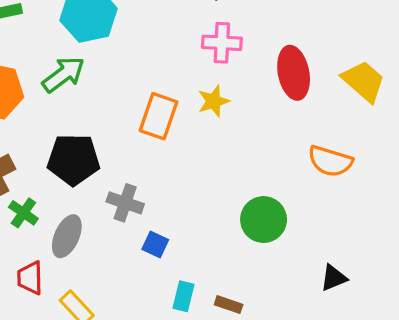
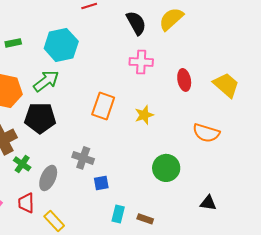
red ellipse: (294, 73) -> (184, 80), size x0.7
yellow star: (214, 101) -> (144, 115), moved
black pentagon: (73, 159) -> (40, 118), moved
blue square: (155, 245) -> (101, 183), turned -35
black triangle: (334, 278) -> (208, 203), turned 30

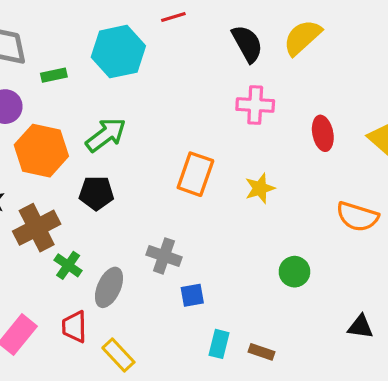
cyan hexagon: (61, 45) -> (118, 52), moved
black pentagon: (40, 118) -> (96, 193), size x0.7
green circle: (166, 168) -> (294, 272), size x0.7

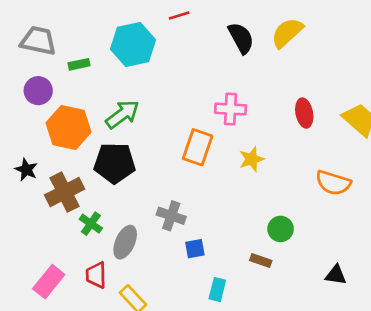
pink cross: (255, 105) -> (230, 109), moved
black pentagon: (96, 193) -> (115, 163), size x1.4
brown rectangle: (261, 352) -> (261, 261), moved

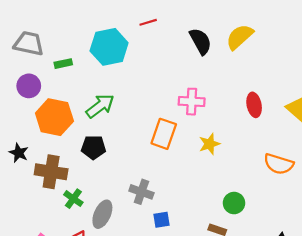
black pentagon: (115, 163) -> (93, 147), size x0.7
brown cross: (65, 192) -> (51, 172), turned 36

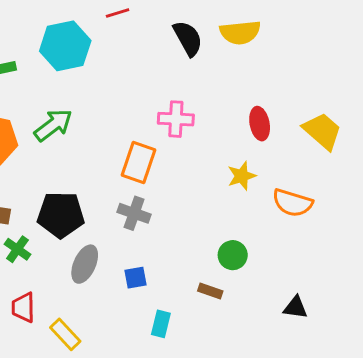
yellow semicircle: (240, 37) -> (240, 32), turned -144
yellow star: (209, 144) -> (242, 176), moved
black pentagon: (93, 147) -> (61, 215), moved, size x1.4
gray cross: (141, 192) -> (134, 213), moved
gray ellipse: (102, 214) -> (85, 264), moved

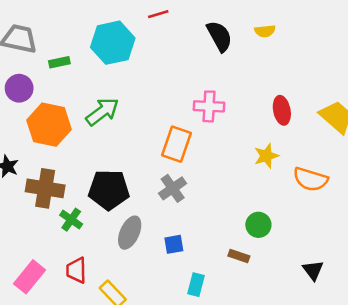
yellow semicircle: (240, 32) -> (265, 31), size x0.6
gray cross: (134, 213) -> (173, 188), turned 36
black triangle: (295, 307) -> (313, 270), turned 45

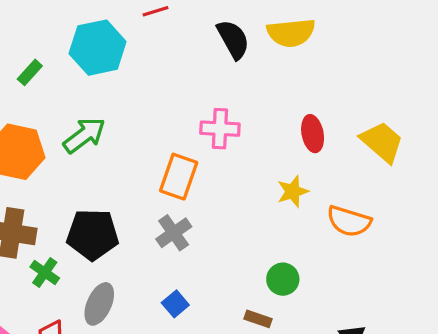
yellow semicircle: (265, 31) -> (291, 33), size x1.8
green rectangle: (59, 62) -> (30, 72), turned -36
gray ellipse: (130, 233) -> (99, 304), moved
blue square: (174, 244) -> (175, 304), turned -30

